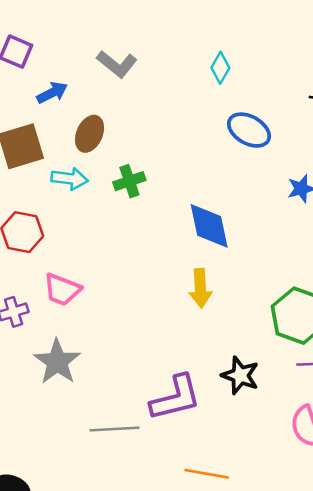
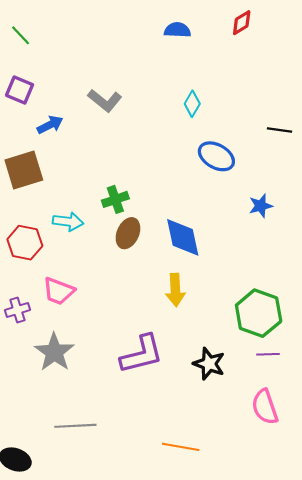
brown ellipse: (90, 134) -> (128, 233), moved
cyan arrow: (70, 179) -> (68, 222), moved
purple L-shape: (175, 398) -> (142, 354), moved
gray line: (114, 429) -> (75, 426), moved

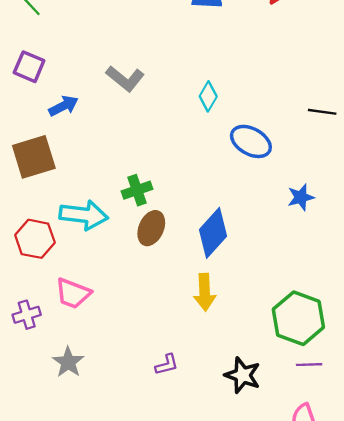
cyan diamond: (192, 104) -> (208, 96), moved
cyan arrow: (68, 222) -> (84, 215), size x1.4
blue diamond: (183, 237) -> (213, 233), turned 54
gray star: (54, 352) -> (68, 362), size x0.7
purple L-shape: (142, 354) -> (167, 365), size x0.5

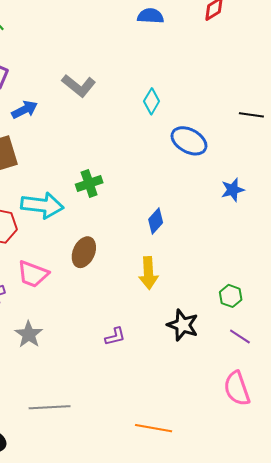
brown ellipse: (151, 228) -> (84, 252), moved
blue diamond: (213, 233) -> (156, 221), size x0.6
green hexagon: (298, 318) -> (231, 296), size x0.5
purple line: (309, 365) -> (240, 336), turned 35
black star: (243, 375) -> (183, 325), moved

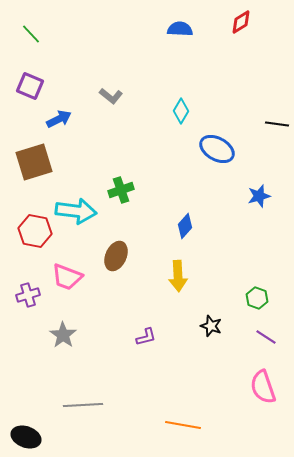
gray L-shape: (79, 86) -> (111, 96), size x0.7
black star: (183, 325) -> (211, 326), size x0.7

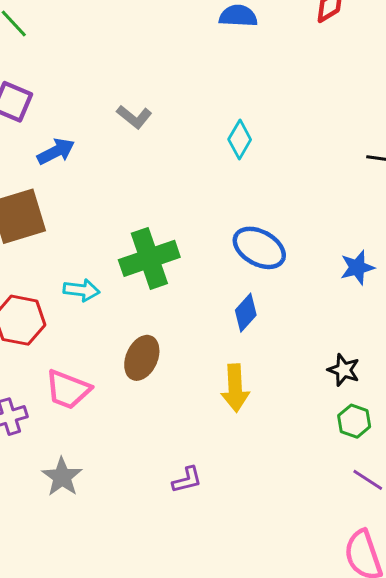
blue ellipse: (217, 149) -> (259, 248), moved
green cross: (121, 190) -> (149, 258), size x1.5
cyan arrow: (76, 211) -> (82, 290), size x0.6
black star: (211, 326) -> (344, 370), moved

